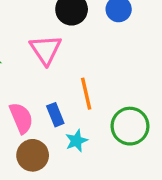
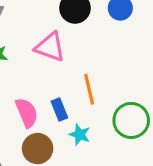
pink triangle: (46, 50) -> (50, 47), turned -36
cyan star: (76, 141) -> (80, 134), turned -30

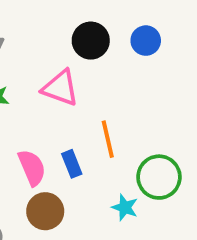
cyan star: (80, 134) -> (125, 207), moved

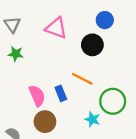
black circle: (91, 41) -> (92, 45), moved
pink triangle: (60, 88) -> (56, 28), moved
orange line: (108, 139) -> (82, 79), turned -50

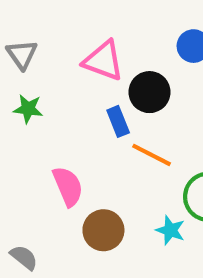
black circle: (92, 45) -> (149, 92), moved
blue rectangle: (61, 93) -> (118, 121), moved
brown circle: (45, 122) -> (103, 230), moved

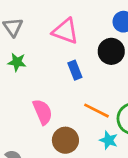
black circle: (149, 92) -> (111, 51), moved
orange line: (152, 155) -> (96, 111), moved

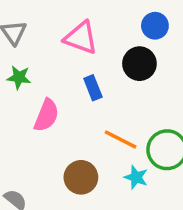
pink semicircle: (43, 112) -> (46, 115), moved, turned 45

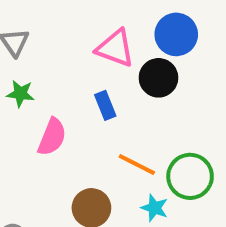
blue circle: (155, 26) -> (176, 34), size x1.4
pink triangle: (81, 38) -> (115, 48), moved

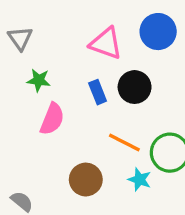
black circle: (158, 78) -> (135, 87), moved
green star: (20, 94) -> (39, 80), moved

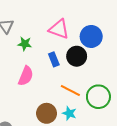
blue circle: (158, 32) -> (91, 36), moved
green star: (39, 80) -> (25, 44), moved
cyan star: (140, 180) -> (69, 113), moved

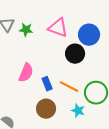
green star: (25, 44) -> (26, 30), moved
blue rectangle: (54, 59) -> (47, 84), moved
cyan star: (69, 113) -> (78, 111), moved

